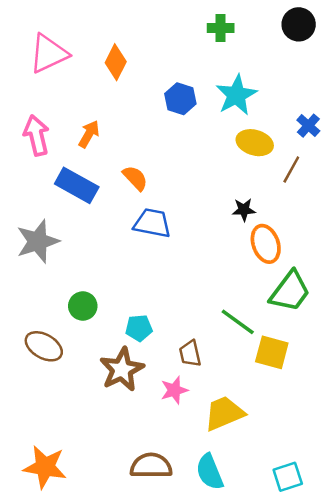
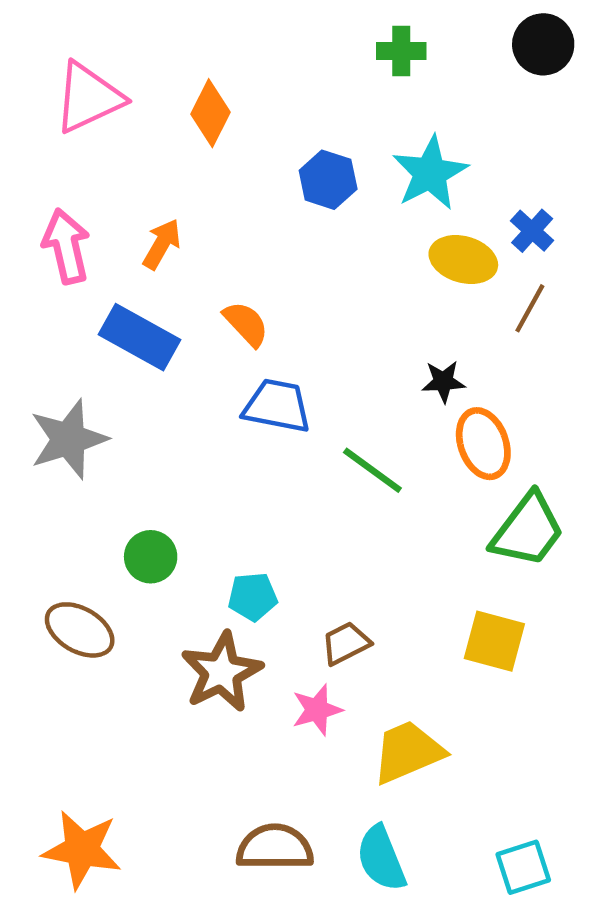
blue cross: (308, 126) -> (532, 231), moved
green line: (238, 322) -> (372, 470), moved
brown trapezoid: (190, 354) -> (346, 643), turned 76

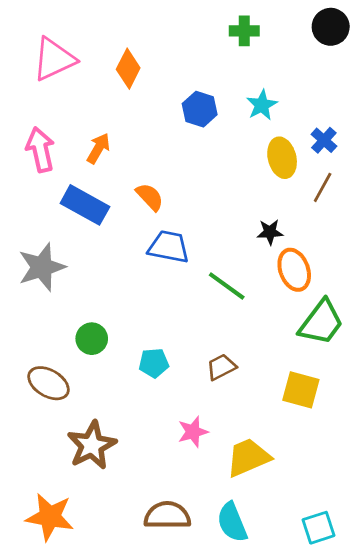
cyan star: (430, 173) -> (262, 105), size x0.7
yellow ellipse: (463, 260) -> (282, 158), turned 60
brown trapezoid: (346, 643) -> (221, 367), moved
brown star: (222, 672) -> (92, 445), moved

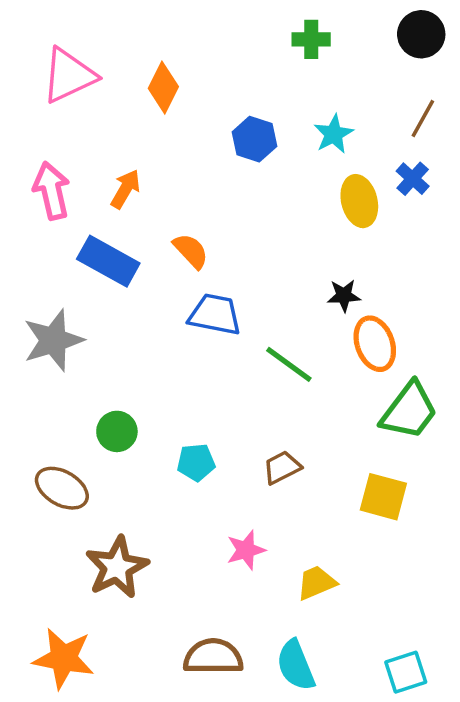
brown line: (323, 187) -> (423, 118), moved
yellow trapezoid: (248, 457) -> (316, 583), size x0.7

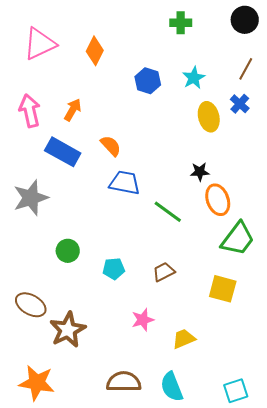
brown ellipse: (62, 488) -> (31, 305), moved

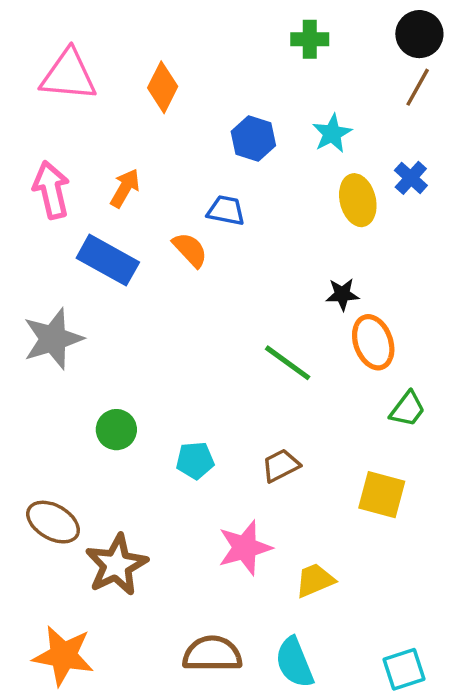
pink triangle: (40, 44) -> (68, 75), turned 30
brown line: (246, 69) -> (418, 87), moved
blue trapezoid: (125, 183) -> (226, 210), moved, size x0.7
green trapezoid: (238, 239) -> (407, 409), size x0.6
pink star: (143, 320) -> (245, 548), size x1.4

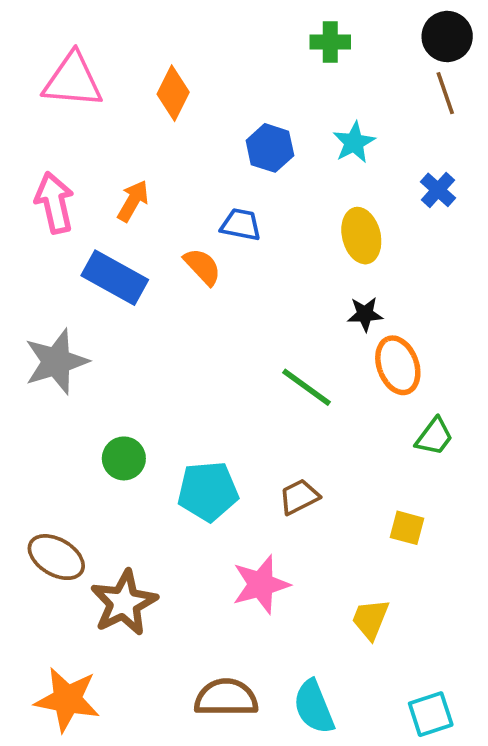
brown line: (418, 87) -> (445, 93), turned -48
yellow ellipse: (358, 200) -> (361, 236), moved
cyan pentagon: (195, 460) -> (208, 491), size x1.5
yellow square: (382, 495) -> (407, 528), size x0.7
yellow trapezoid: (315, 580) -> (370, 619), moved, turned -45

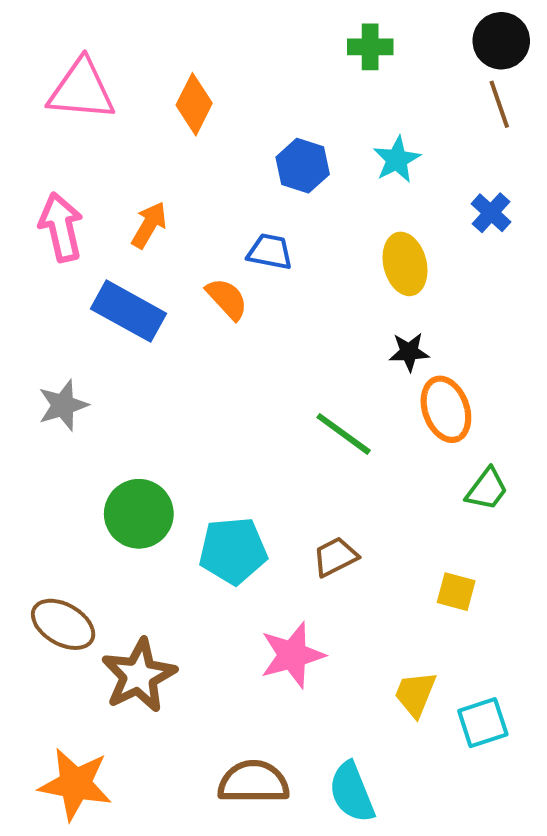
gray star: (56, 362) -> (63, 405), size x0.7
green circle: (124, 458) -> (139, 514), size x1.4
cyan square: (431, 714) -> (483, 723), moved

